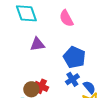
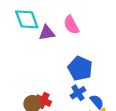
purple triangle: (37, 44) -> (47, 33), moved

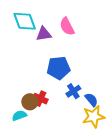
blue pentagon: (80, 68) -> (59, 68), moved, turned -30

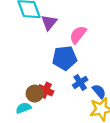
pink semicircle: (67, 27) -> (78, 35), moved, turned 66
purple triangle: (44, 34) -> (49, 22), turned -42

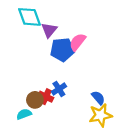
blue pentagon: (65, 58) -> (62, 50), moved
blue cross: (80, 82) -> (59, 89), moved

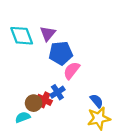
cyan diamond: (29, 17) -> (22, 36), moved
pink semicircle: (78, 42) -> (72, 70), moved

